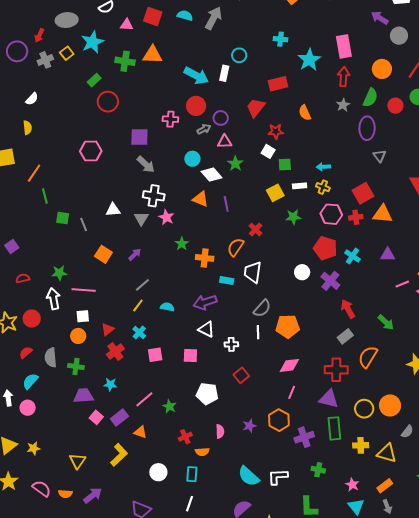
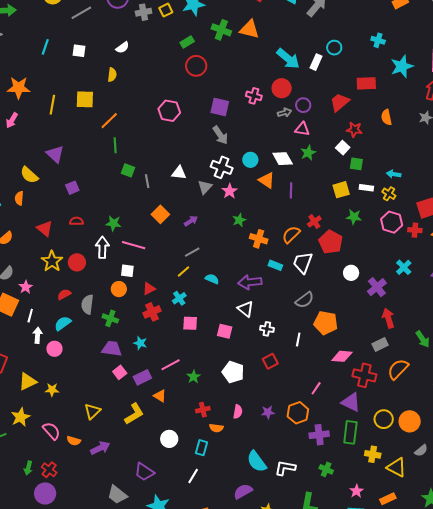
cyan circle: (192, 159) -> (250, 160), moved
red pentagon: (325, 248) -> (331, 242), moved
white line: (258, 332) -> (298, 340), moved
pink diamond: (289, 365) -> (342, 356), moved

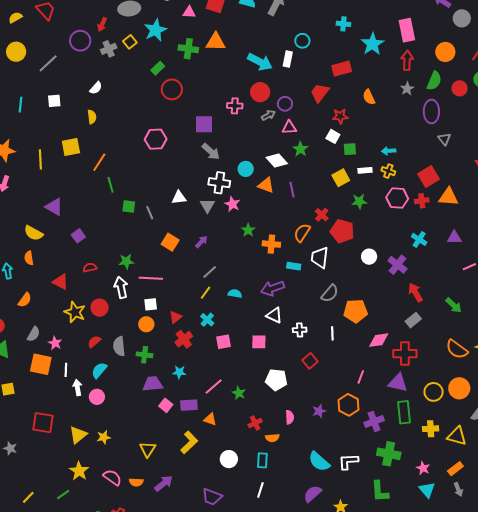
orange semicircle: (398, 369) -> (457, 349), moved, turned -85
purple rectangle: (142, 377) -> (189, 405), turned 36
green cross: (326, 469) -> (389, 454), size x1.6

